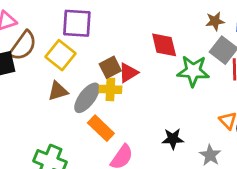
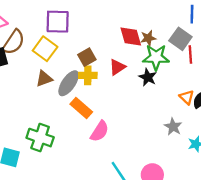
brown star: (215, 21) -> (148, 38), moved
red triangle: (128, 73) -> (117, 67), moved
black star: (173, 139) -> (148, 77), moved, turned 30

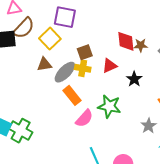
green star: (156, 57) -> (109, 106), moved
green cross: (40, 138) -> (21, 131), moved

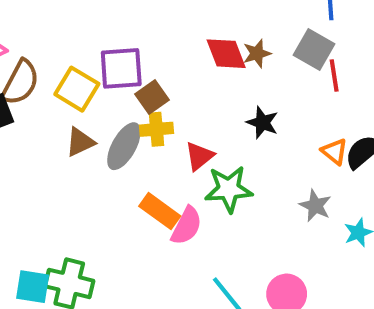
purple square: (65, 17) -> (121, 68), moved
red triangle: (109, 66) -> (199, 156), moved
orange rectangle: (72, 95) -> (160, 211), moved

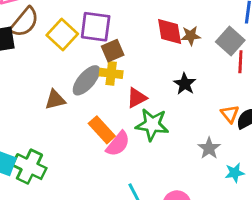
brown triangle: (80, 142) -> (55, 100), moved

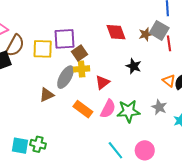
yellow square: (62, 34) -> (43, 49), turned -30
brown star: (191, 36) -> (146, 34), moved
green star: (152, 125) -> (128, 111), moved
pink semicircle: (118, 144) -> (108, 109), moved
green cross: (29, 167) -> (38, 144), size x0.7

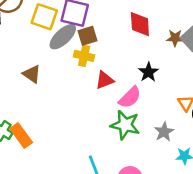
gray ellipse: (65, 77) -> (63, 37), moved
brown triangle: (47, 95) -> (32, 74), turned 42
orange rectangle: (83, 109) -> (21, 135), moved
pink semicircle: (108, 109) -> (130, 97), moved

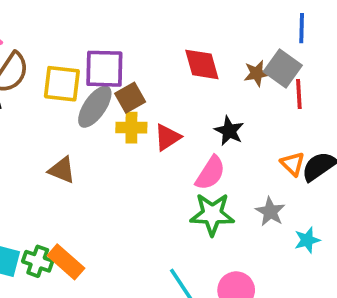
red triangle: (104, 80) -> (168, 137), moved

